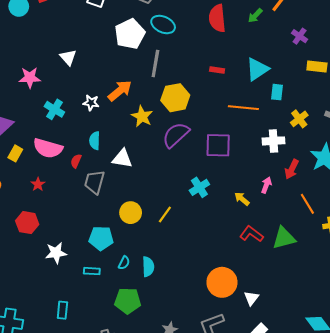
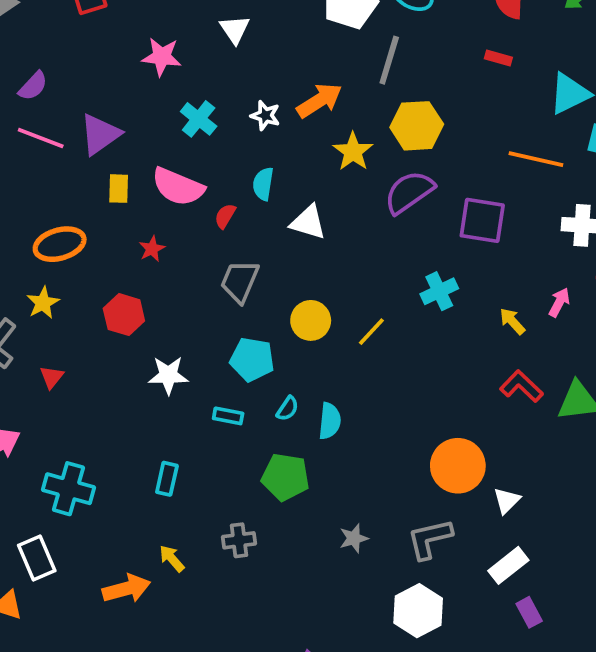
red rectangle: (217, 70) -> (498, 58), moved
yellow rectangle: (15, 153) -> (119, 189), turned -35
gray trapezoid: (95, 182) -> (240, 281), moved

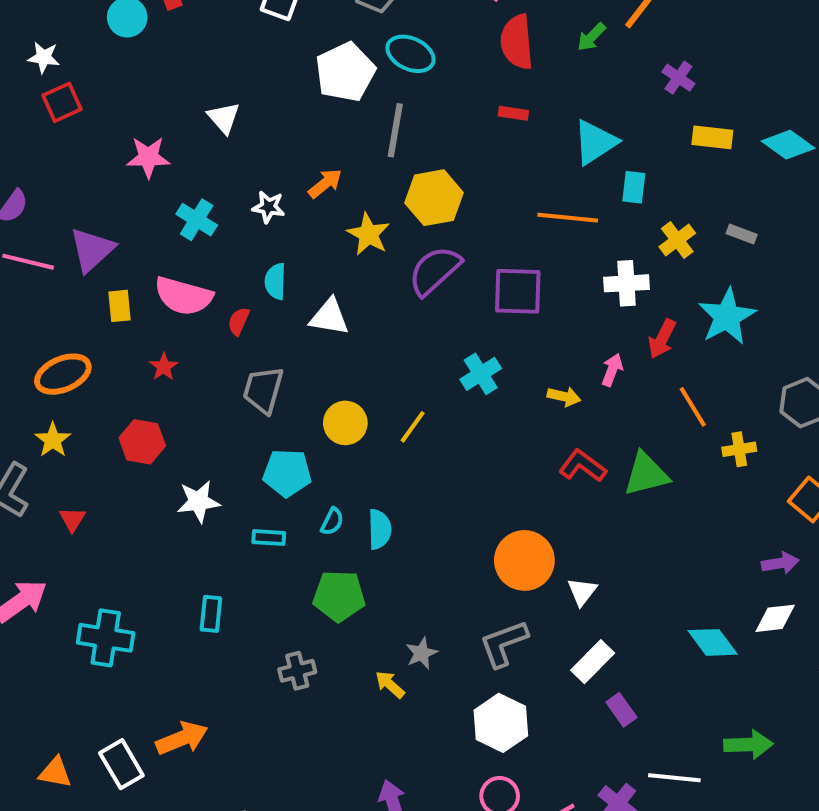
orange arrow: (319, 101) -> (325, 183), size x0.7
yellow arrow: (512, 321) -> (564, 397), turned 152
white rectangle: (37, 558) -> (121, 764), moved
yellow arrow: (172, 559) -> (390, 685), moved

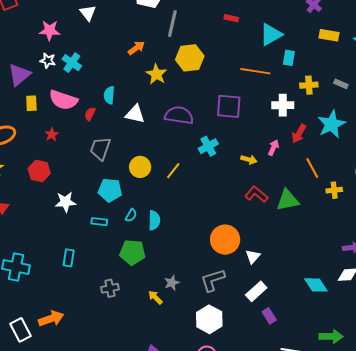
white star: (269, 207) -> (48, 61), moved
yellow cross: (677, 240) -> (309, 85), turned 30
purple semicircle: (435, 271) -> (179, 115), moved, turned 48

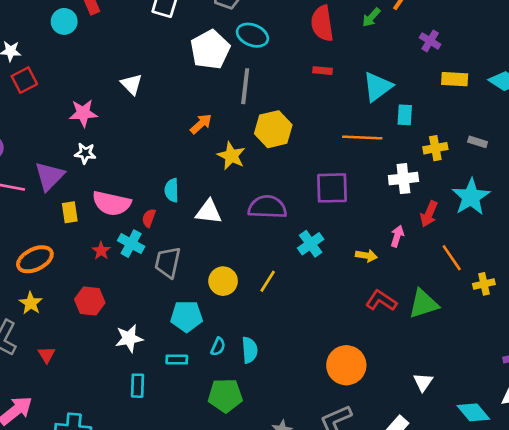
cyan cross: (72, 63) -> (131, 244), moved
white triangle: (253, 256) -> (423, 382), moved
cyan rectangle: (69, 258) -> (137, 386), moved

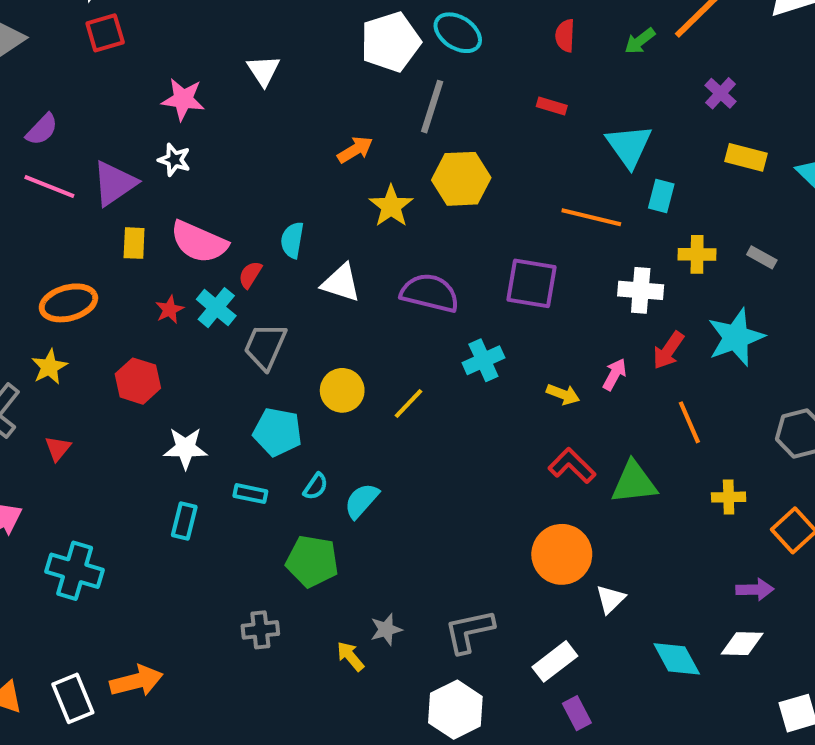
red semicircle: (322, 23) -> (565, 36), size x0.6
cyan triangle: (378, 87) -> (629, 146), turned -40
yellow cross: (484, 284) -> (729, 497), moved
cyan semicircle: (250, 350) -> (362, 501), turned -145
orange circle: (346, 365) -> (562, 554), moved

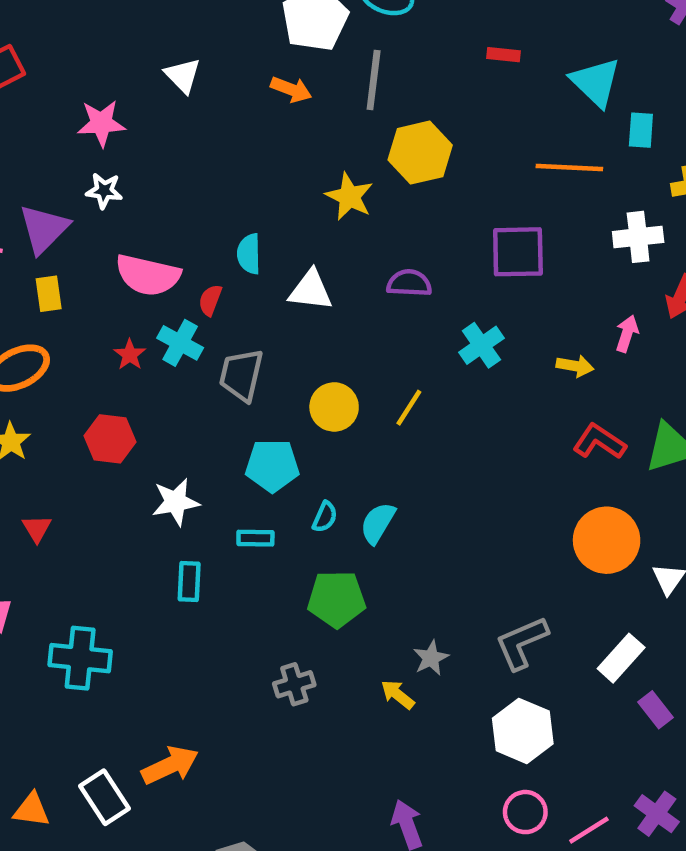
orange arrow: (355, 150) -> (291, 89), moved, turned 63
yellow rectangle: (134, 243) -> (49, 294), moved
purple semicircle: (430, 293) -> (409, 283), size x0.7

